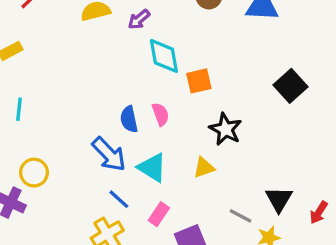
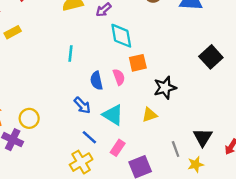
orange square: (199, 81) -> (138, 63), moved
cyan line: (19, 109) -> (70, 53), moved
black star: (226, 129) -> (165, 88), turned 30
blue arrow: (109, 154) -> (82, 105), size x0.7
gray line: (240, 216) -> (176, 149), turned 42

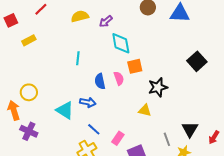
blue arrow: (82, 105) -> (88, 102), turned -35
cyan triangle: (113, 115) -> (65, 110), moved
yellow triangle: (150, 115) -> (145, 110), turned 32
yellow circle: (29, 118) -> (29, 92), moved

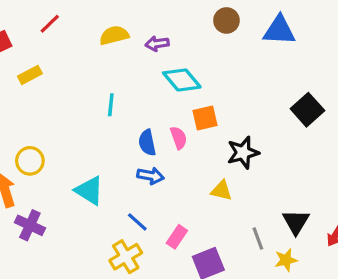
purple arrow: (106, 21) -> (157, 44), turned 32
cyan diamond: (121, 43) -> (182, 80), turned -30
blue arrow: (88, 102) -> (150, 176), moved

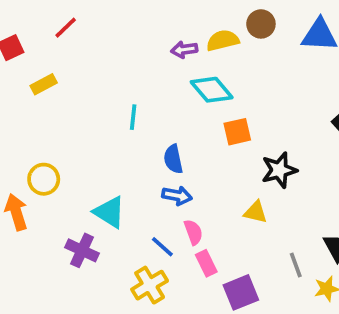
yellow semicircle: (114, 35) -> (223, 40), moved
pink semicircle: (179, 138) -> (193, 232), moved
purple cross: (30, 225) -> (82, 250), moved
pink rectangle: (177, 237) -> (206, 263), turned -60

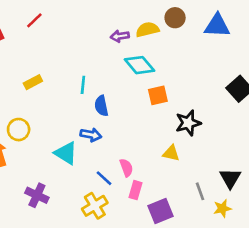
yellow rectangle: (44, 84) -> (33, 82), moved
blue semicircle: (173, 159) -> (101, 106), moved
blue arrow: (177, 196) -> (91, 135), moved
purple cross: (82, 250) -> (37, 195), moved
pink rectangle: (206, 263) -> (136, 190), turned 42

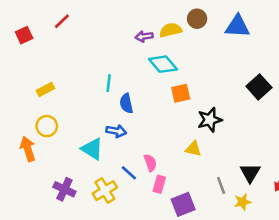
yellow rectangle: (33, 82) -> (45, 89), moved
yellow cross: (95, 206) -> (105, 191), moved

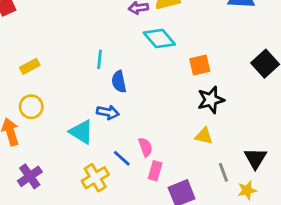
orange square: (181, 93) -> (200, 65), moved
yellow triangle: (193, 149) -> (204, 136), moved
purple cross: (64, 189) -> (30, 176), moved, turned 30

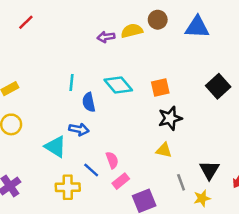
cyan diamond: (159, 38) -> (118, 85), moved
pink rectangle: (155, 171) -> (121, 181), turned 35
yellow cross: (95, 178) -> (68, 187), turned 30

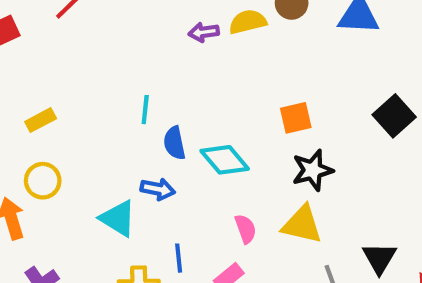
cyan diamond: (118, 85) -> (225, 160), moved
yellow triangle: (164, 150) -> (302, 225), size x1.5
pink semicircle: (112, 160) -> (246, 229), moved
blue line: (91, 170) -> (179, 258), turned 42

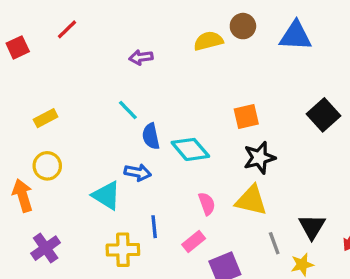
purple arrow: (204, 32) -> (141, 57), moved
cyan line: (145, 110) -> (128, 110), turned -50

